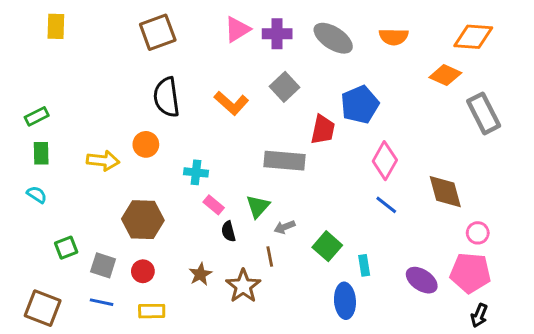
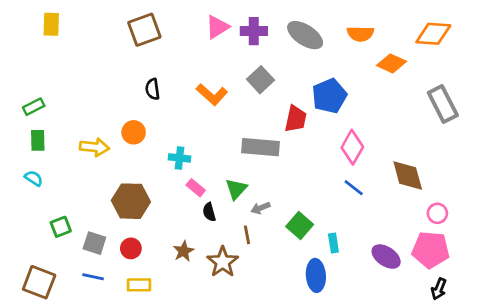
orange diamond: (445, 75) -> (391, 63), moved
black semicircle: (166, 97) -> (152, 89), size x0.6

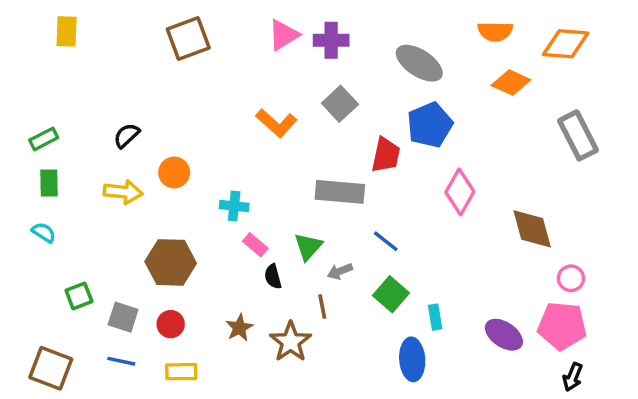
orange semicircle: (360, 34) -> (495, 31), moved
gray ellipse: (305, 35) -> (419, 63), moved
black semicircle: (152, 89) -> (127, 135), moved, turned 55
blue line: (354, 188) -> (386, 241), moved

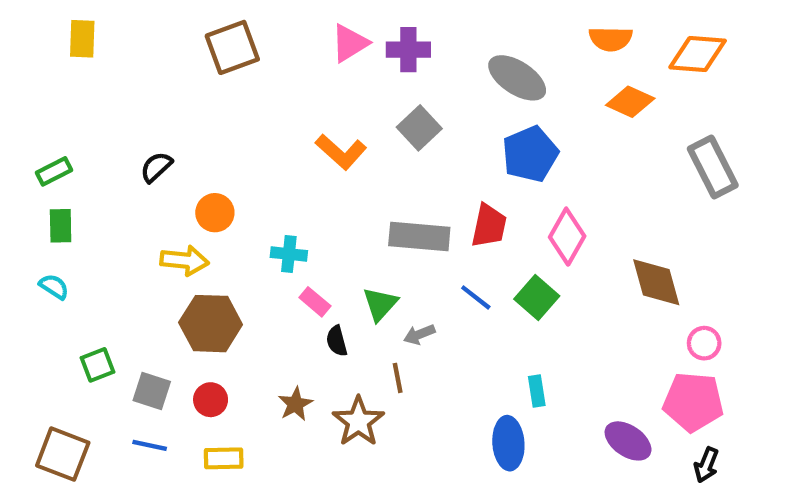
red trapezoid: (386, 155) -> (489, 226), moved
yellow arrow: (123, 192) -> (184, 261), moved
green square: (391, 294) -> (537, 297), moved
purple ellipse: (504, 335) -> (628, 441), moved

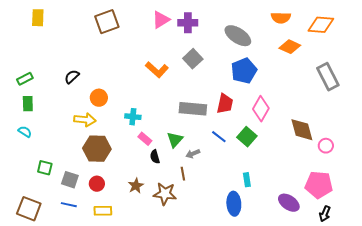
pink circle: (704, 343) -> (326, 146), moved
green square: (98, 365) -> (45, 168), turned 35
brown star: (358, 421) -> (165, 194), turned -30

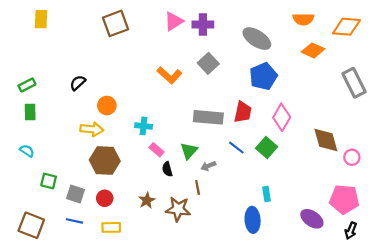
cyan semicircle: (25, 132) -> (27, 151), moved

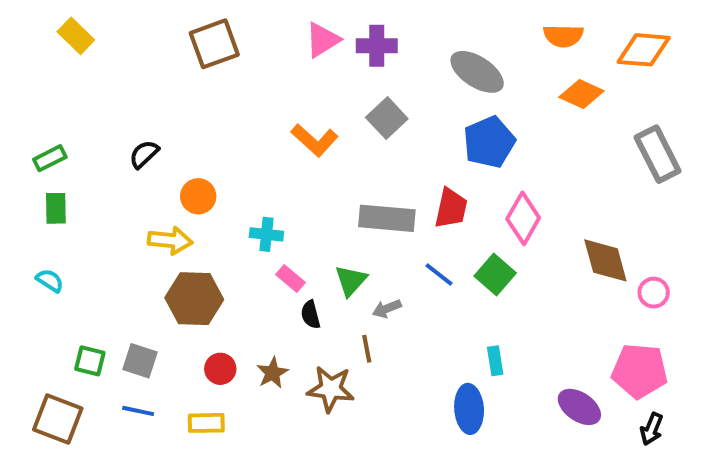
yellow rectangle: (41, 19) -> (76, 36), turned -48
green square: (49, 181) -> (90, 361), moved
red circle: (105, 198) -> (220, 369), moved

